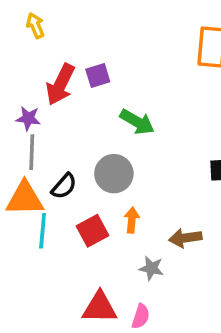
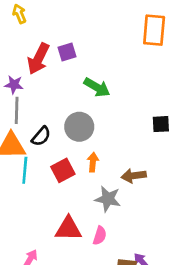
gray star: (151, 268) -> (108, 199), size x1.4

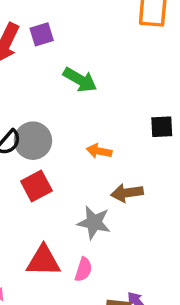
gray circle: (79, 127) -> (33, 141), moved
orange arrow: (93, 162) -> (99, 151), moved, turned -84

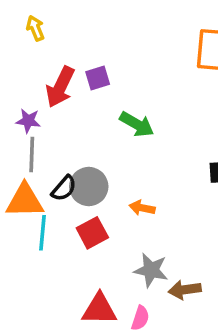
orange arrow: (99, 151) -> (142, 208), moved
brown arrow: (127, 193) -> (185, 290), moved

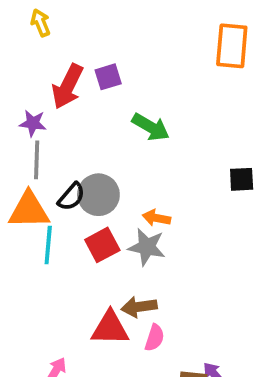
gray star: (151, 270) -> (147, 247), moved
brown arrow: (185, 290) -> (139, 307), moved

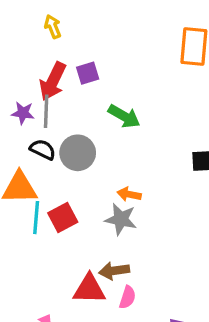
yellow arrow: (40, 23) -> (53, 27), moved
gray line: (37, 160) -> (46, 111), moved
gray circle: (98, 195) -> (78, 153), moved
black semicircle: (71, 197) -> (43, 149), moved, turned -105
red square: (102, 245) -> (63, 218), moved

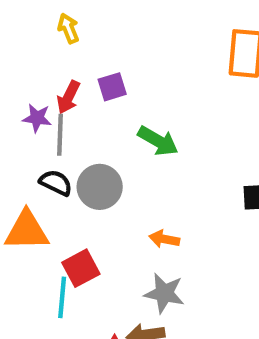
red arrow: (53, 81) -> (68, 97), size x0.7
purple star: (23, 113) -> (37, 118), moved
cyan line: (36, 218) -> (62, 297), moved
gray star: (121, 219) -> (164, 293), moved

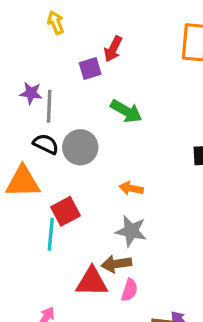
red arrow: (68, 97) -> (113, 49), moved

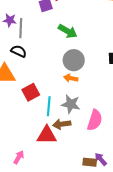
gray circle: (80, 147) -> (74, 60), moved
cyan line: (51, 234) -> (49, 106), moved
pink semicircle: (129, 290) -> (95, 120), moved, size x1.5

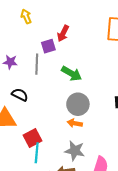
gray line: (21, 28) -> (37, 64), moved
cyan line: (49, 106) -> (37, 153), moved

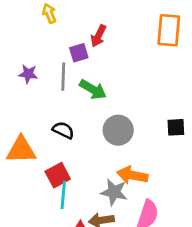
green arrow: (72, 74) -> (93, 89), moved
black semicircle: (20, 95) -> (63, 130), moved
orange arrow: (75, 123) -> (132, 175), moved, size x1.5

